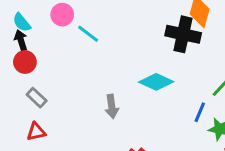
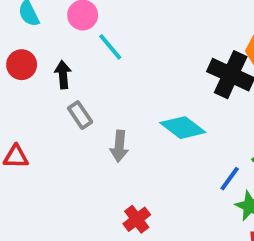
black arrow: (21, 40) -> (63, 75), moved
gray rectangle: (37, 98) -> (80, 115), moved

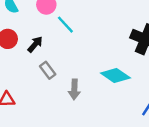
black arrow: (63, 75) -> (35, 44), turned 48

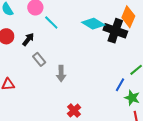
cyan diamond: (115, 75) -> (93, 24), moved

